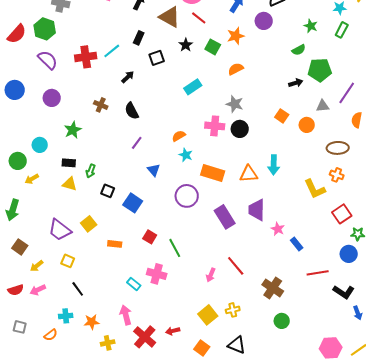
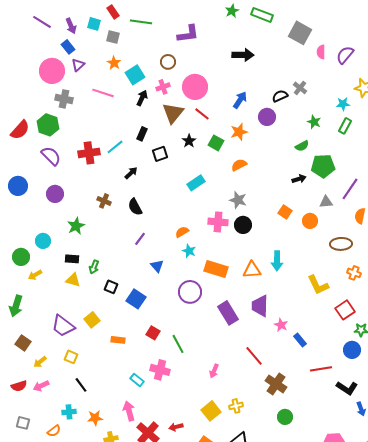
brown triangle: (170, 17) -> (173, 113), turned 40
orange cross: (337, 175) -> (354, 273), moved
red line: (236, 266) -> (254, 356), moved

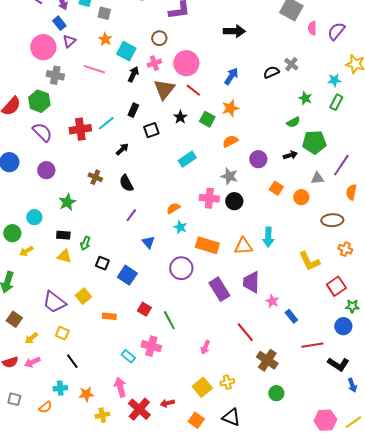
cyan square: (135, 75) -> (126, 51), turned -30
purple circle: (267, 117) -> (258, 159), moved

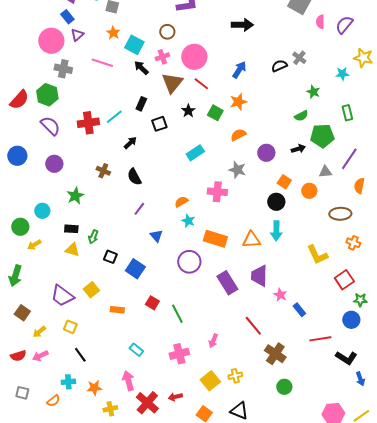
black arrow: (133, 74) -> (141, 68), turned -70
green rectangle: (336, 102) -> (347, 113), moved, turned -42
black circle: (234, 201) -> (276, 202), moved
pink cross: (151, 346) -> (179, 354), moved, turned -30

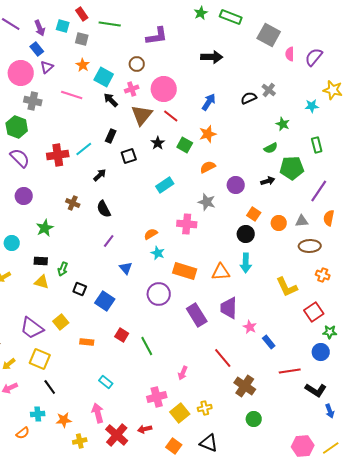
gray triangle: (325, 172) -> (302, 221), moved
yellow square: (70, 327) -> (40, 359), size x1.5
pink cross: (179, 354) -> (157, 397), moved

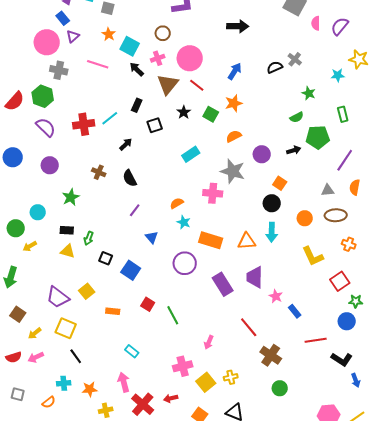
gray star: (207, 202) -> (233, 171), size x1.4
orange circle: (279, 223) -> (305, 218), moved

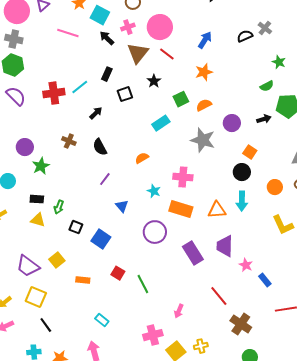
gray cross: (59, 70) -> (14, 39), moved
green square: (211, 114) -> (181, 99), moved, turned 35
purple circle: (50, 165) -> (25, 147), moved
pink cross: (213, 193) -> (183, 177), moved
orange semicircle: (177, 203) -> (142, 158), moved

